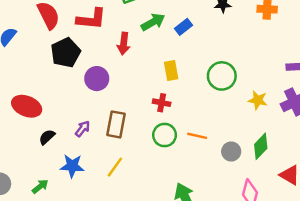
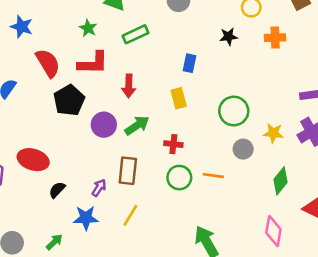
green arrow: (153, 22) -> (137, 125), moved
blue rectangle: (183, 27) -> (190, 63), turned -35
yellow rectangle: (171, 71) -> (179, 98), moved
purple arrow: (83, 129) -> (99, 188), moved
gray circle: (231, 151) -> (243, 149), moved

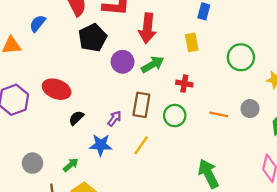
red arrow: (129, 86) -> (147, 28), size x1.4
gray circle: (243, 149) -> (250, 109), moved
green circle: (179, 178) -> (175, 116), moved

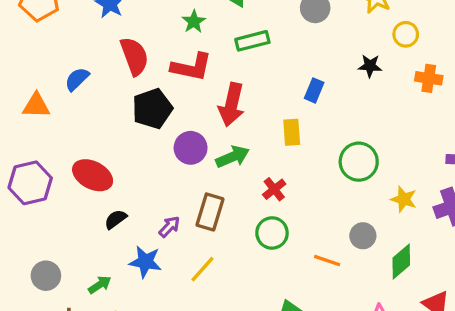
red cross: (184, 84) -> (274, 189), turned 35
orange line: (219, 114) -> (327, 261), moved
green circle: (175, 116) -> (272, 233), moved

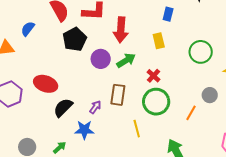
black semicircle: (116, 219) -> (63, 108), size x1.5
green circle: (272, 233) -> (156, 102), size x1.4
orange line: (327, 261) -> (191, 113), turned -70
yellow line: (203, 269) -> (137, 129), moved, turned -48

